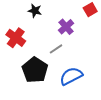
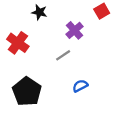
black pentagon: (35, 70) -> (27, 91), moved
blue semicircle: (71, 76) -> (80, 86), size x0.6

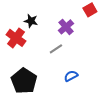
black star: (39, 12) -> (31, 21), moved

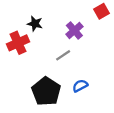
red cross: (16, 38) -> (18, 43), turned 30
black pentagon: (24, 81) -> (46, 91), moved

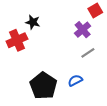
purple cross: (74, 30) -> (83, 30), moved
gray line: (63, 55) -> (88, 53), moved

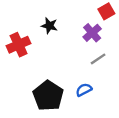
black star: (33, 22) -> (49, 26), moved

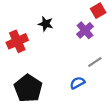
gray line: (98, 59) -> (95, 62), moved
black pentagon: (48, 96) -> (28, 88), moved

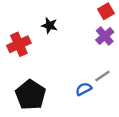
purple cross: (85, 30) -> (105, 36), moved
gray line: (95, 62) -> (102, 76), moved

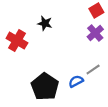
red cross: (19, 44) -> (17, 41), turned -36
black pentagon: (31, 95) -> (45, 87), moved

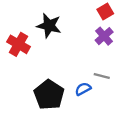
black star: (45, 23) -> (49, 26), size x1.5
gray line: (93, 69) -> (102, 76), turned 48

